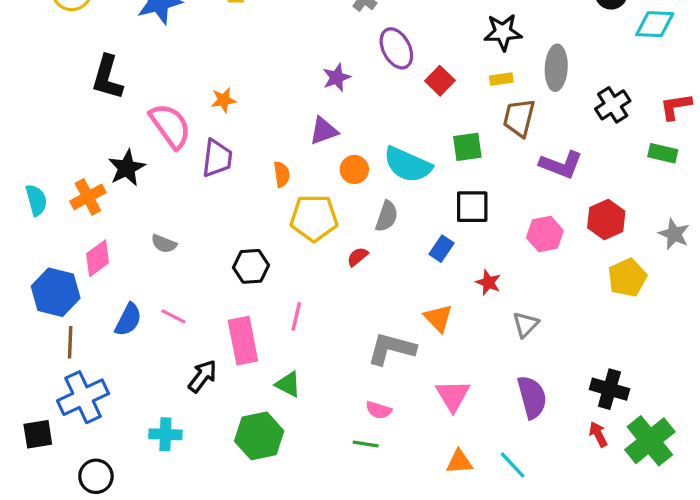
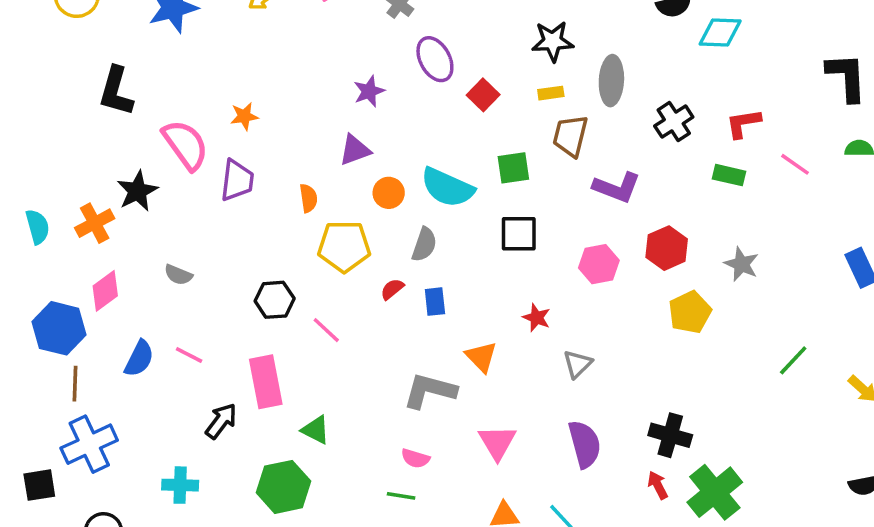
blue rectangle: (442, 249) -> (435, 302), moved, turned -40
pink line: (296, 316) -> (326, 330), moved, turned -60

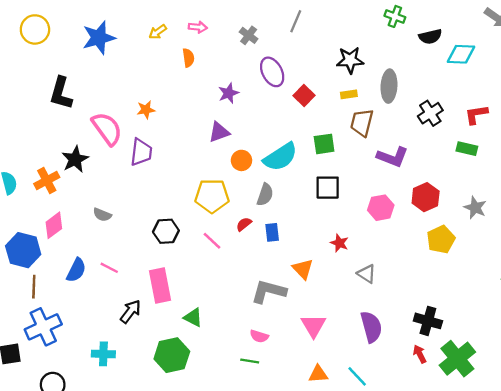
cyan semicircle: (447, 187) -> (280, 157), turned -57
orange semicircle: (308, 198) -> (188, 58), moved
pink line: (326, 330) -> (212, 241), moved
gray triangle: (578, 364) -> (367, 274), turned -42

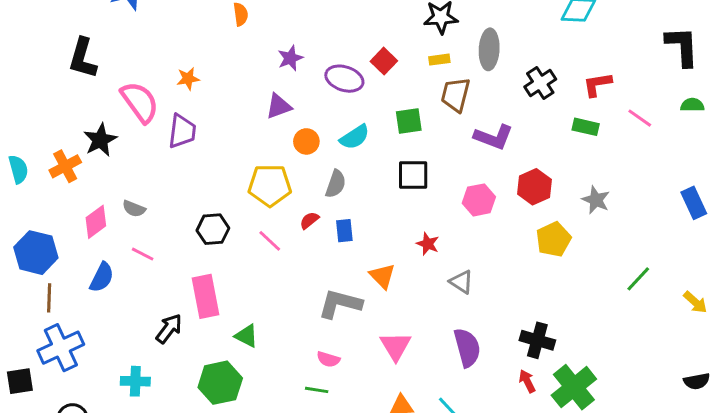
purple ellipse: (272, 72) -> (344, 79), moved, turned -44
cyan semicircle: (280, 157) -> (355, 137), size x0.7
pink diamond: (54, 225) -> (96, 222), moved
pink line: (109, 268) -> (143, 254), moved

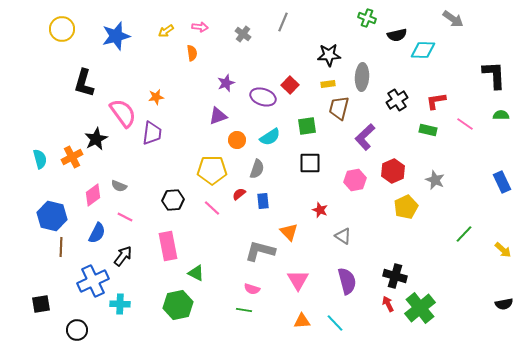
purple L-shape: (494, 137) -> (365, 137), turned 116
black arrow: (169, 329) -> (123, 256), moved
blue cross: (61, 348) -> (93, 281), moved

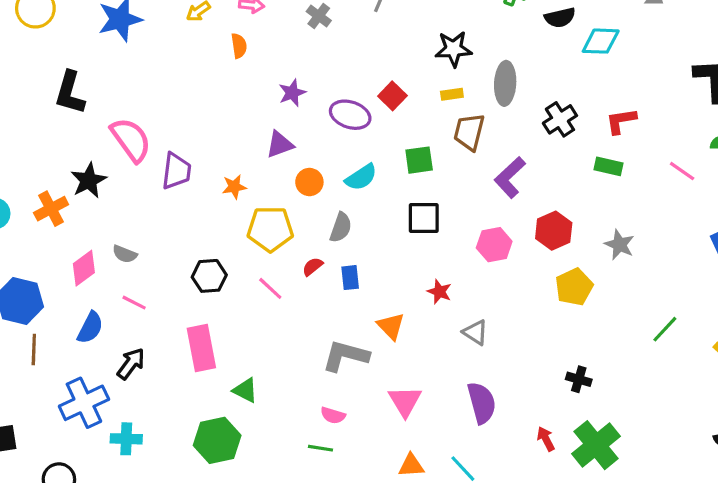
orange star: (156, 97) -> (234, 187), moved
pink line: (465, 124) -> (682, 171), moved
black cross: (395, 276) -> (579, 379), moved, size x0.7

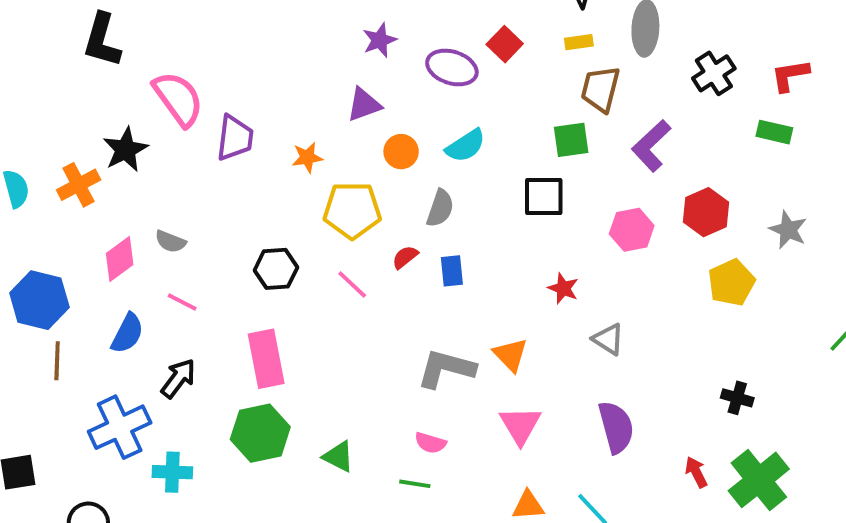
green square: (419, 160) -> (571, 140), moved
orange triangle: (391, 326) -> (511, 355), moved
green triangle: (245, 390) -> (339, 457), moved
green hexagon: (217, 440) -> (260, 433), moved

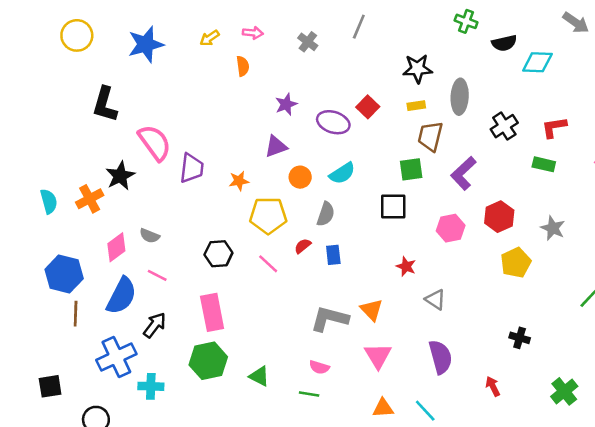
blue semicircle: (127, 333) -> (121, 296), size x1.4
green cross: (759, 480) -> (564, 391), moved, size x0.7

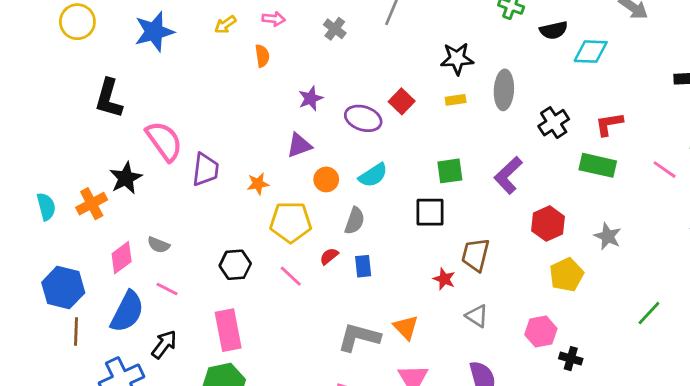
brown trapezoid: (430, 136) -> (475, 255), moved
green rectangle: (544, 164) -> (598, 165), size x1.4
pink hexagon: (451, 228) -> (541, 332), moved

